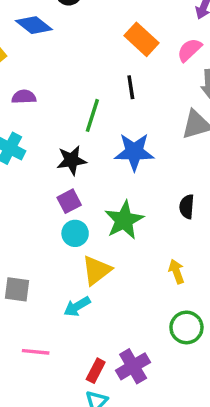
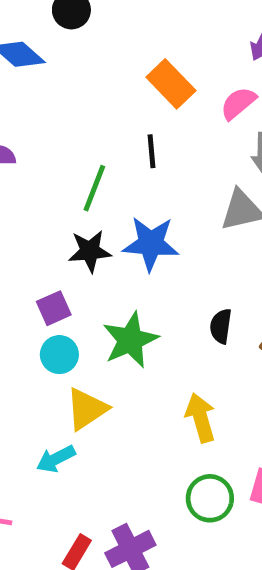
black star: (71, 160) -> (90, 251), moved
yellow arrow: (177, 272) -> (201, 418), size x1.4

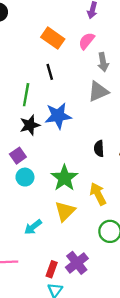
green star: (130, 340) -> (64, 178), moved
yellow triangle: (87, 409) -> (65, 211), moved

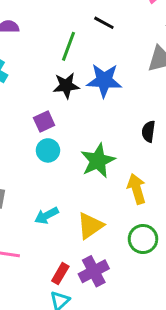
black line: (50, 72) -> (104, 23), turned -56
yellow triangle: (65, 211) -> (90, 226), moved

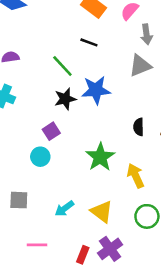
green line: (69, 46) -> (62, 66), turned -55
cyan circle: (48, 150) -> (40, 157), moved
yellow triangle: (90, 226) -> (102, 212), turned -40

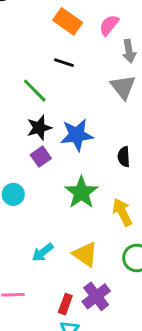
gray triangle: (140, 66) -> (123, 87), turned -45
blue star: (96, 90) -> (77, 135), moved
purple square: (51, 131) -> (41, 157), moved

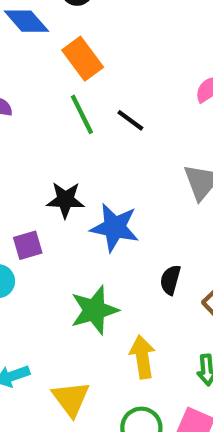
orange rectangle: (68, 21) -> (83, 59), moved
green line: (35, 91) -> (82, 114), moved
purple square: (41, 157) -> (28, 245), moved

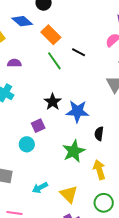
black line: (130, 120) -> (79, 52), moved
black star: (65, 200) -> (53, 102), turned -30
black semicircle: (170, 280) -> (99, 134), moved

